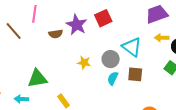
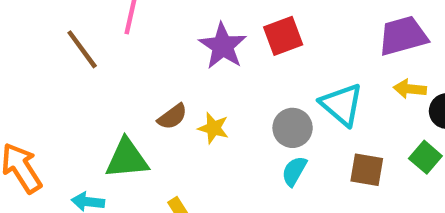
brown semicircle: (56, 34) -> (172, 117), moved, turned -32
yellow star: (84, 63) -> (213, 128), moved
brown square: (135, 74) -> (367, 170), moved

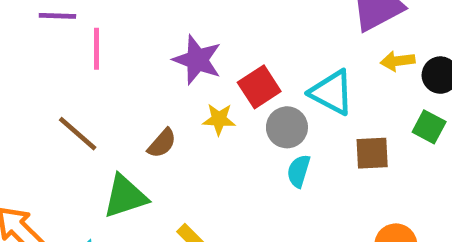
red square: (283, 36) -> (259, 87), moved
brown line: (82, 49) -> (78, 134), moved
yellow star: (213, 128) -> (219, 119), moved

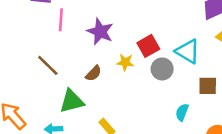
purple star: (197, 60) -> (100, 32), moved
cyan semicircle: (299, 171) -> (182, 112), moved

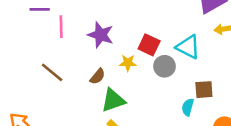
red square: (148, 46) -> (149, 45), turned -30
brown square: (208, 86) -> (204, 90), moved
green triangle: (72, 101) -> (113, 100), moved

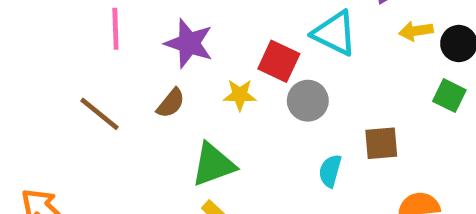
cyan triangle: (188, 47) -> (335, 33), moved
brown semicircle: (98, 76) -> (171, 103), moved
cyan semicircle: (188, 107) -> (330, 171), moved

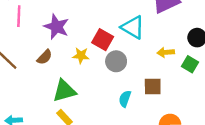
yellow arrow: (416, 31) -> (166, 52), moved

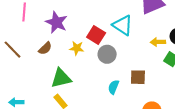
yellow arrow: (166, 52) -> (158, 42), moved

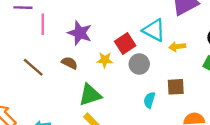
red square: (96, 35) -> (125, 43), turned 30
yellow arrow: (158, 42) -> (177, 47), moved
brown semicircle: (45, 48) -> (70, 63), turned -104

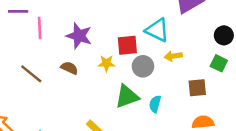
red square: (125, 43) -> (127, 45), turned 30
yellow arrow: (177, 47) -> (173, 56), moved
brown square: (176, 87) -> (197, 88), moved
green triangle: (90, 95) -> (127, 96), moved

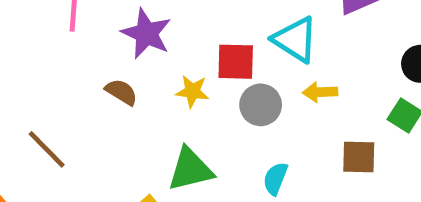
brown line: (31, 74) -> (47, 149), moved
green triangle: (127, 96) -> (190, 169), moved

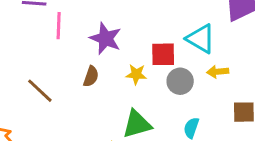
brown semicircle: (121, 92) -> (91, 76), turned 80
brown line: (47, 149) -> (40, 91), moved

